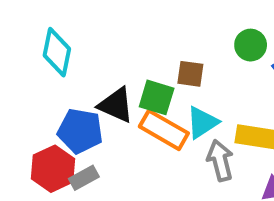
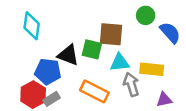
brown square: (190, 74) -> (111, 34), size x1.5
cyan triangle: (202, 122) -> (120, 63), turned 30
orange rectangle: (164, 130) -> (94, 91), moved

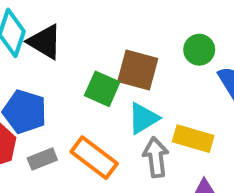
black triangle: (68, 55) -> (45, 42), moved
cyan triangle: (120, 63) -> (143, 118), turned -35
gray rectangle: (52, 99) -> (42, 159), moved

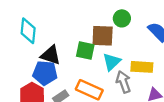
black triangle: (45, 42) -> (51, 55), moved
green circle: (199, 50) -> (122, 18), moved

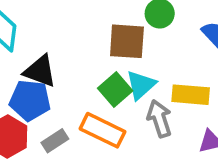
green square: (85, 51) -> (115, 89), moved, turned 36

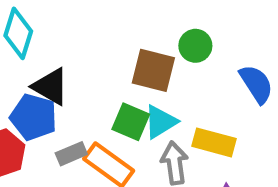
green square: (115, 89) -> (131, 122), turned -36
gray rectangle: (55, 141) -> (71, 154), moved

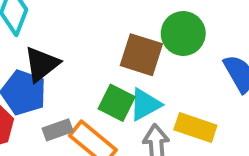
green circle: (195, 46) -> (183, 33), size x1.4
black triangle: (51, 87) -> (42, 64), turned 48

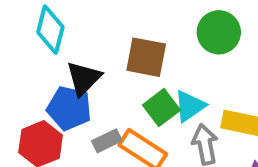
brown square: (141, 55) -> (146, 57), moved
green square: (117, 103) -> (161, 108), turned 33

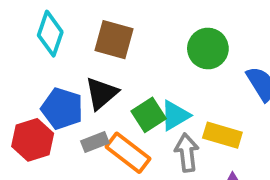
brown square: (146, 57) -> (114, 40), moved
black triangle: (84, 78) -> (101, 93), moved

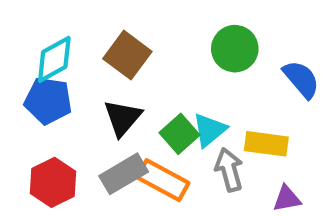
cyan diamond: (50, 34) -> (54, 59), turned 51
brown square: (114, 40) -> (127, 55), turned 30
blue pentagon: (62, 109) -> (48, 101), moved
gray rectangle: (95, 142) -> (124, 174), size x1.5

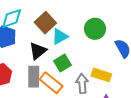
cyan triangle: (209, 130) -> (60, 36), moved
gray rectangle: (124, 174) -> (34, 77), turned -70

